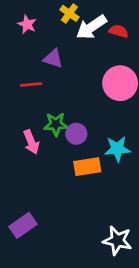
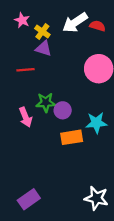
yellow cross: (69, 13) -> (42, 32), moved
purple rectangle: (23, 225) -> (29, 199), moved

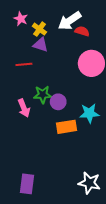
red semicircle: (98, 26) -> (82, 31), moved
purple rectangle: (29, 199) -> (27, 184), turned -48

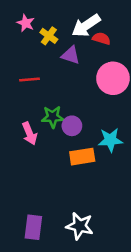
purple triangle: (41, 45) -> (71, 55), moved
white star: (89, 183) -> (80, 226), moved

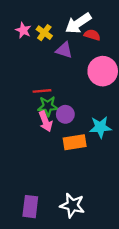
pink star: (26, 23) -> (23, 30), moved
red line: (30, 80) -> (42, 91), moved
pink arrow: (30, 133) -> (45, 121), moved

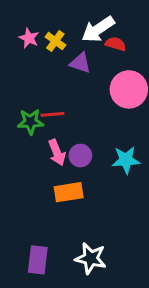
green star: (48, 106) -> (30, 122), moved
purple circle: (65, 114) -> (80, 156), moved
orange rectangle: (75, 142) -> (69, 192), moved

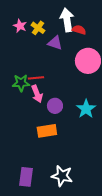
white arrow: (98, 29) -> (67, 20), turned 115
pink arrow: (57, 153) -> (37, 94), moved
cyan star: (126, 160) -> (86, 109), turned -30

